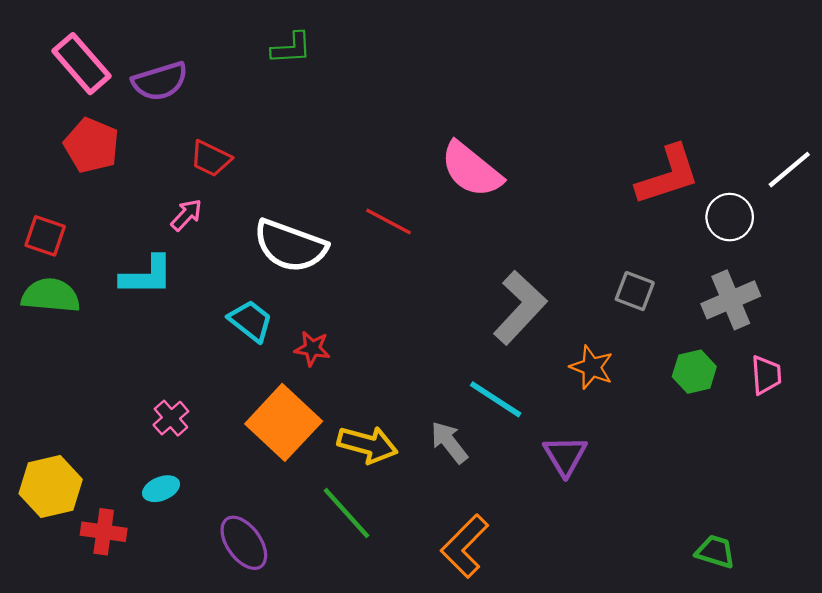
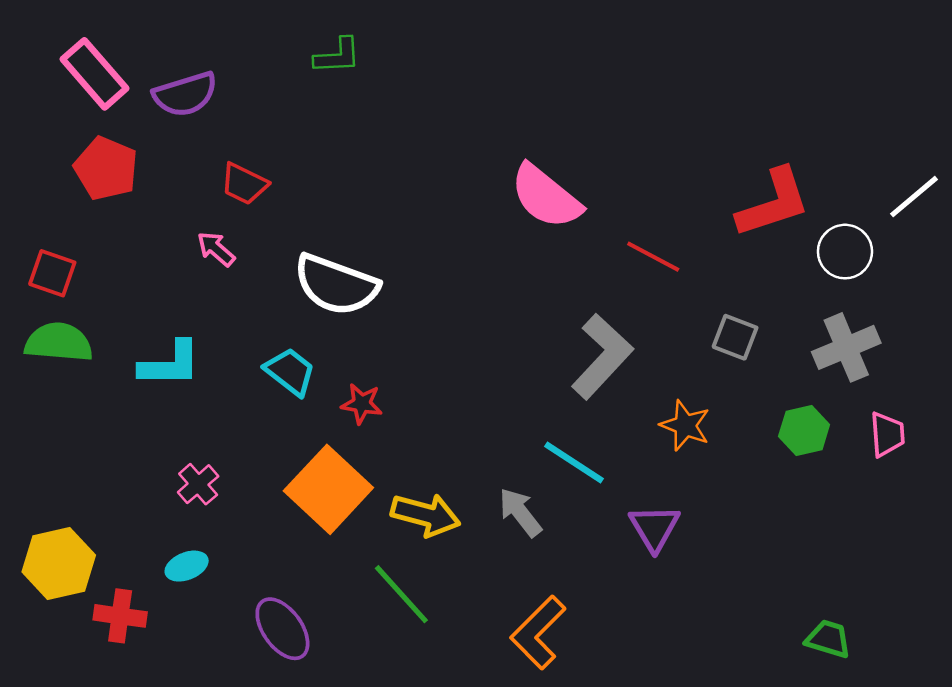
pink arrow: (186, 215) -> (216, 249), turned -92
red line: (388, 221) -> (653, 257), moved
cyan L-shape: (147, 276) -> (170, 364), moved

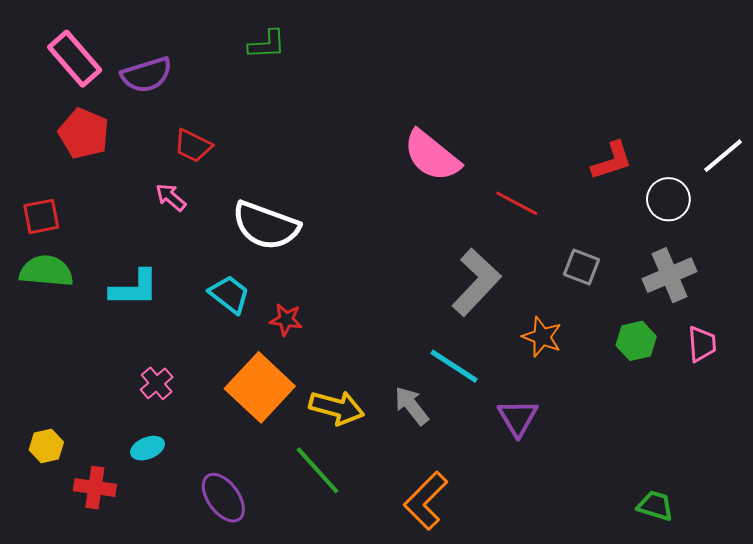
red L-shape: (773, 203) -> (612, 161), size x0.7
red square: (52, 273) -> (41, 216), turned -30
yellow hexagon: (59, 563) -> (46, 446), size x0.6

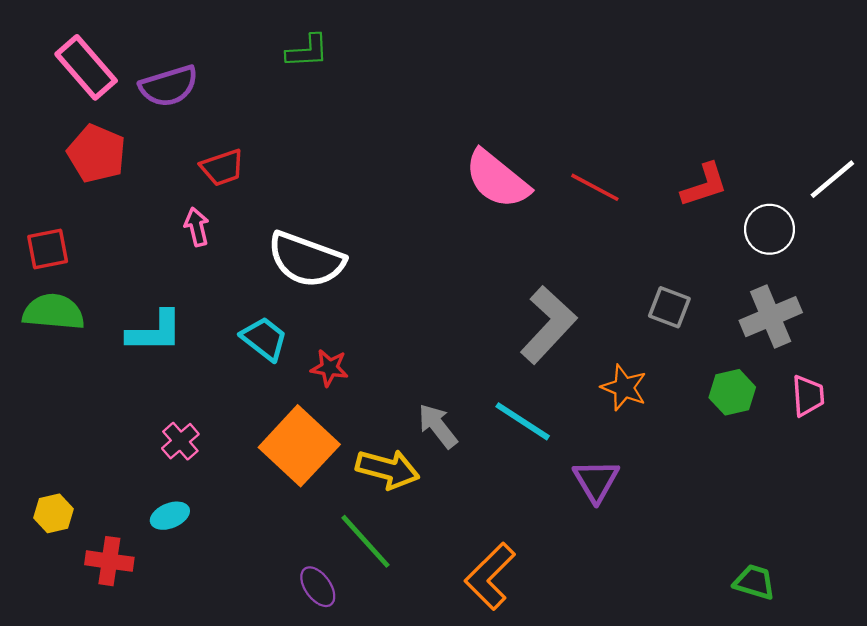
red trapezoid: (193, 146) -> (222, 168), turned -45
pink arrow: (171, 197) -> (197, 227), turned 36
red line: (517, 203) -> (595, 187), moved
gray arrow: (412, 406) -> (438, 426), moved
purple ellipse: (223, 498) -> (318, 587), moved, size x0.7

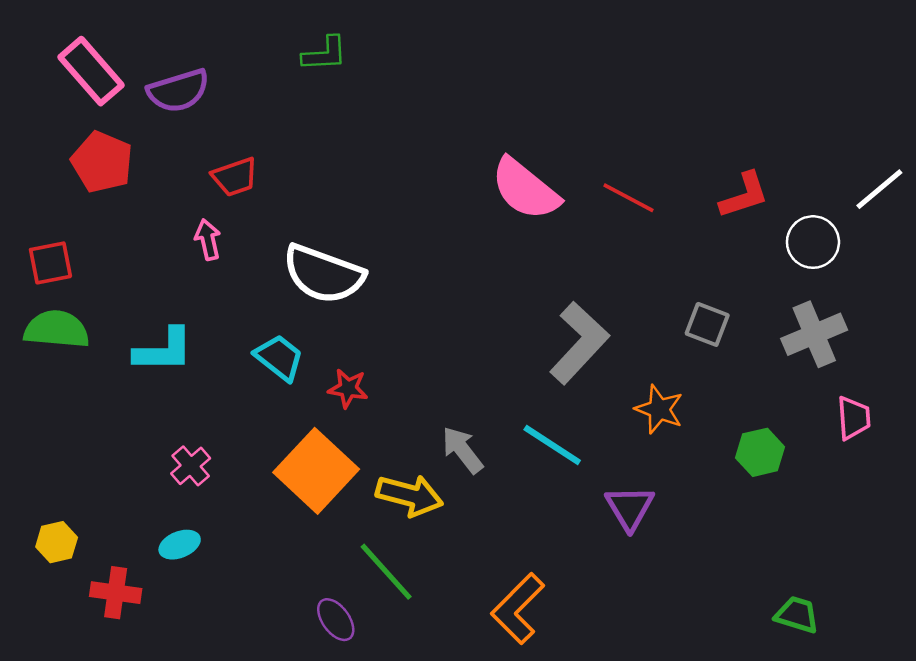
green hexagon: (732, 392) -> (760, 452), moved

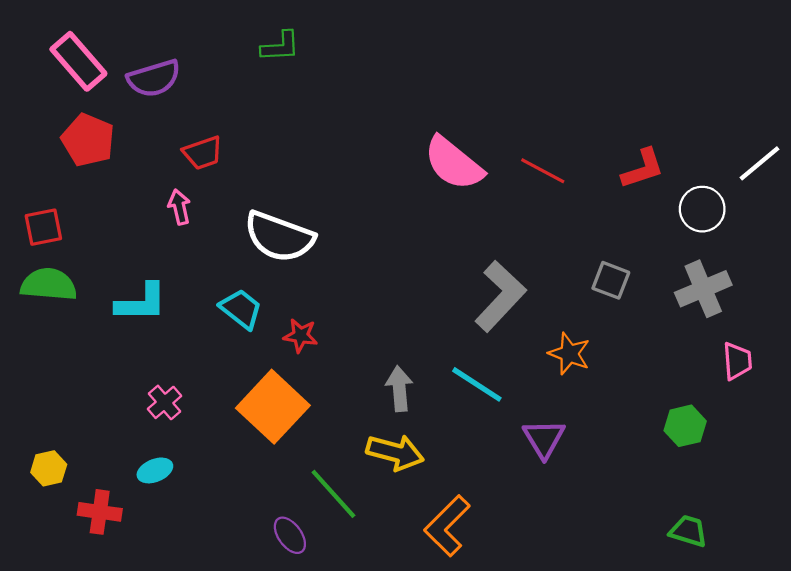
gray arrow: (462, 450) -> (399, 389), turned 33
green hexagon: (760, 452) -> (685, 426), moved
yellow arrow: (410, 495) -> (395, 452), moved

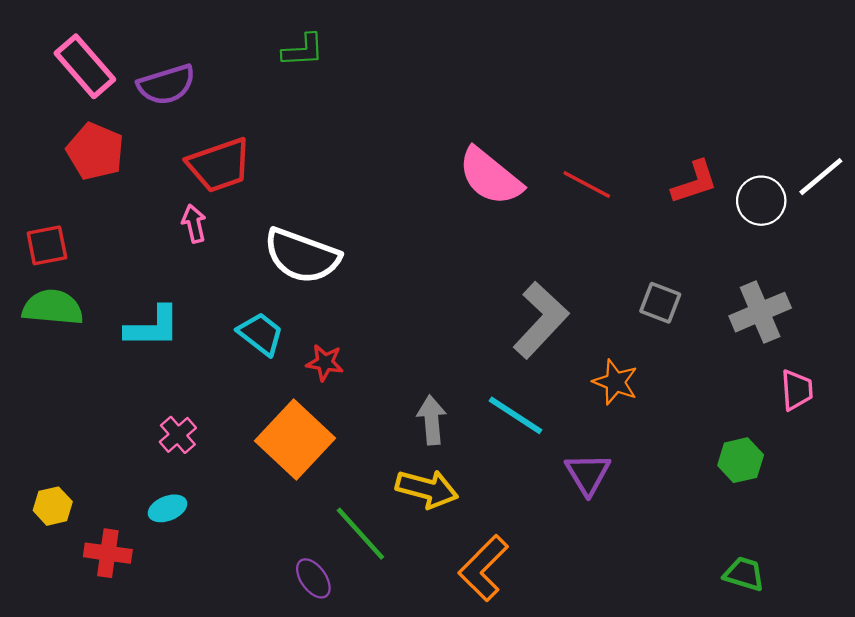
red trapezoid: (203, 153) -> (219, 165), size x1.5
white circle: (702, 209) -> (761, 201), moved

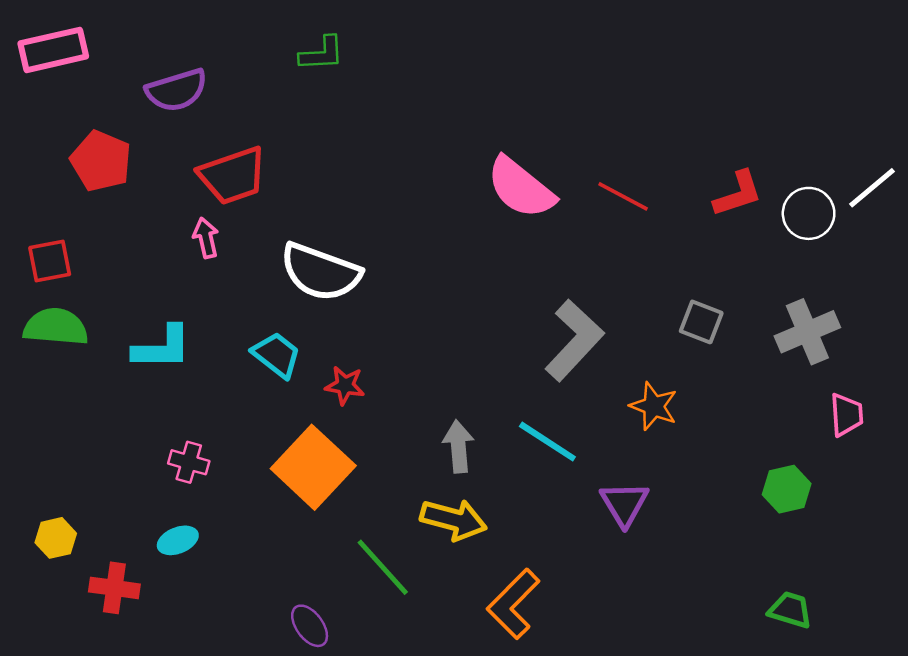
pink rectangle: (85, 66) -> (53, 50), moved, turned -62
pink cross: (178, 435) -> (189, 462), turned -33
purple ellipse: (313, 578) -> (310, 626), moved

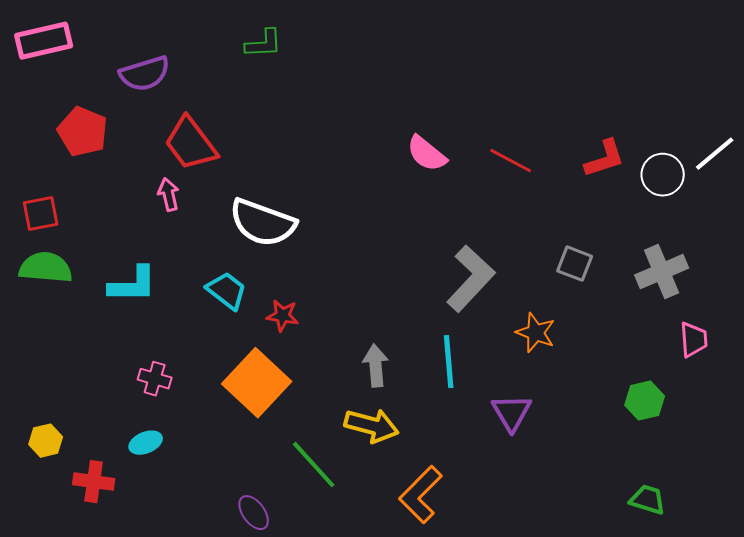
red trapezoid: (233, 176) -> (191, 144), turned 72
pink semicircle: (521, 188) -> (427, 154), size x0.7
cyan line: (547, 442) -> (449, 362), turned 52

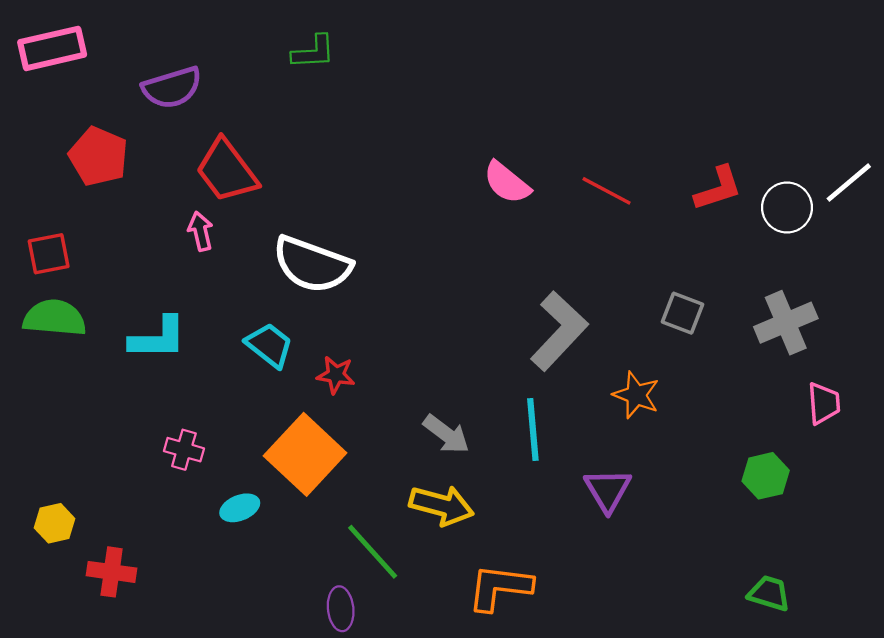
gray arrow: (376, 366) -> (446, 434), turned 132
cyan ellipse: (146, 443) -> (240, 508), moved
orange L-shape: (421, 495) -> (500, 587), turned 52
purple ellipse: (254, 513) -> (341, 609), moved, turned 30

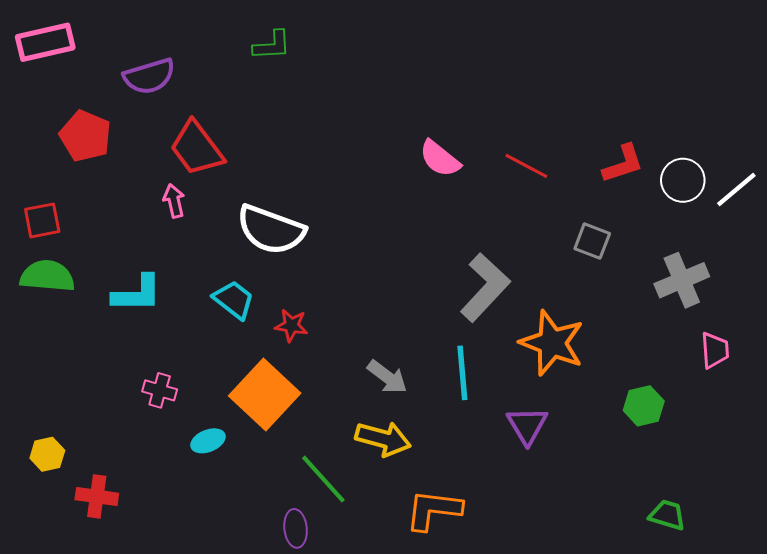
white line: (849, 183) -> (736, 190), moved
gray square: (683, 313) -> (592, 241), moved
orange star: (636, 395) -> (552, 343), size x1.6
green hexagon: (766, 476) -> (644, 406), moved

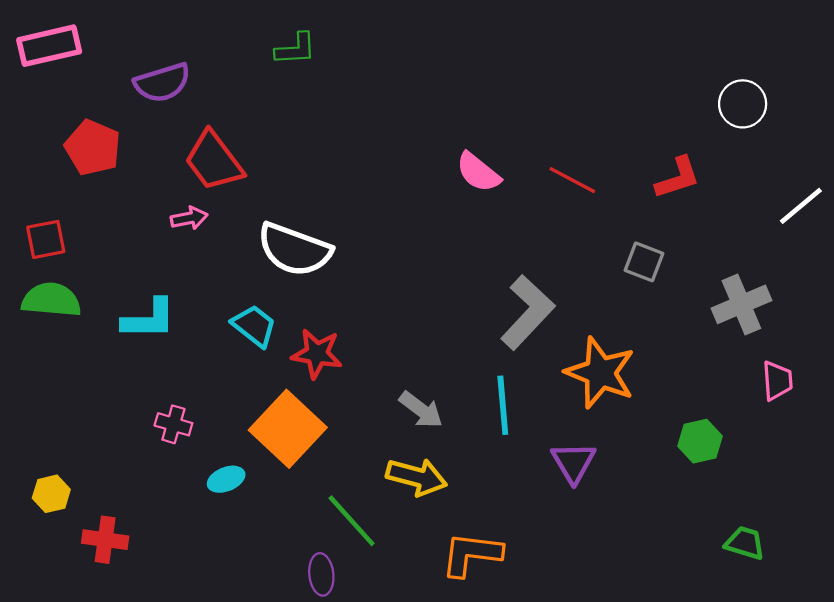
white circle: (683, 180) -> (743, 104), moved
pink arrow: (174, 201) -> (189, 218), turned 92
red star: (291, 325) -> (317, 354), size x1.4
green trapezoid: (667, 515) -> (745, 543), moved

